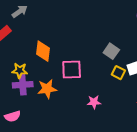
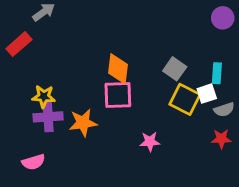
orange diamond: (43, 51) -> (118, 69), moved
yellow square: (118, 73) -> (185, 99), size x1.5

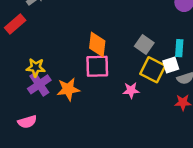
purple cross: (48, 117) -> (39, 84), turned -30
pink star: (150, 142) -> (131, 90), moved

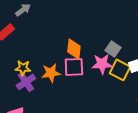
orange star: (68, 89) -> (51, 73), moved
pink star: (131, 90) -> (102, 64), moved, size x1.5

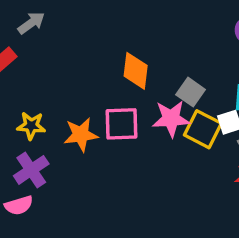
orange diamond: (74, 49) -> (136, 71), moved
purple cross: (26, 82) -> (31, 170), moved

